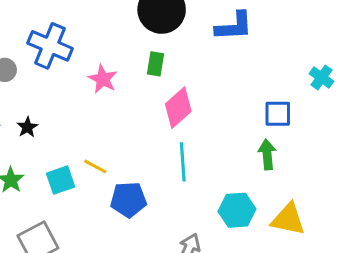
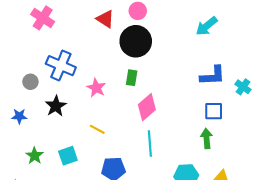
blue L-shape: (234, 26) -> (213, 76), moved
black star: (27, 127) -> (56, 106), moved, size x1.5
yellow line: (95, 166) -> (97, 129), moved

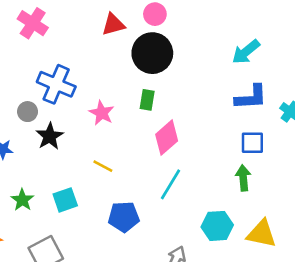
red triangle: (105, 19) -> (113, 25), turned -48
cyan arrow: (207, 26) -> (246, 52), moved
gray circle: (30, 82) -> (28, 112), moved
cyan line: (150, 143) -> (171, 184), turned 35

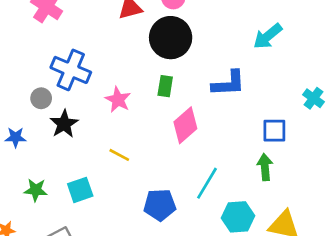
blue L-shape: (251, 97) -> (229, 83), moved
cyan line: (171, 184) -> (207, 183), moved
green star: (22, 200) -> (36, 190), turned -30
blue pentagon: (124, 217) -> (160, 205), moved

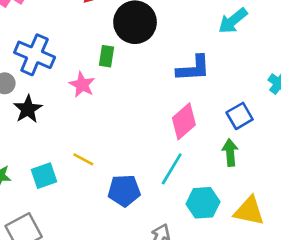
green rectangle: (165, 86) -> (107, 56), moved
pink diamond: (185, 125) -> (184, 121), moved
blue square: (274, 131) -> (240, 116), turned -30
yellow line: (119, 155) -> (83, 159), moved

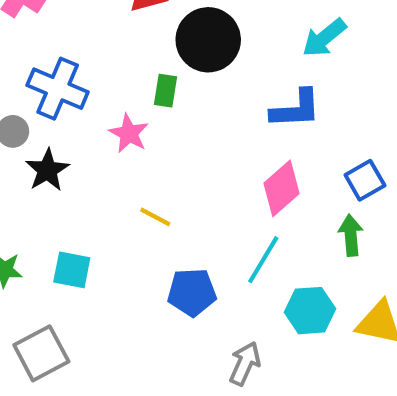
cyan arrow: (233, 21) -> (324, 38), moved
yellow line: (83, 159) -> (155, 217), moved
cyan square: (44, 176) -> (72, 270), turned 30

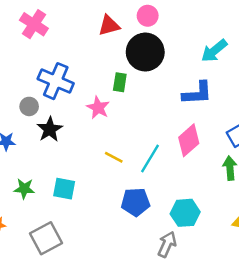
cyan line: (263, 260) -> (150, 158), moved
cyan hexagon: (310, 311) -> (185, 213), moved

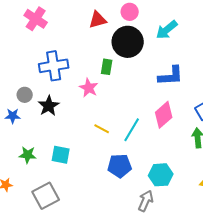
cyan arrow: (214, 51) -> (167, 30), moved
blue cross: (56, 81) -> (54, 66), turned -32
gray circle: (29, 106) -> (25, 95), moved

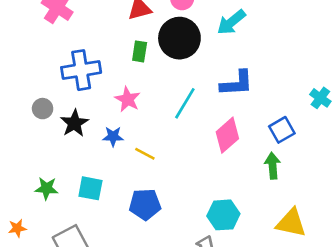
green rectangle: (107, 67) -> (140, 51), moved
blue star: (13, 116) -> (113, 136), moved
cyan line: (132, 130) -> (185, 103), moved
blue pentagon: (120, 166) -> (145, 204), moved

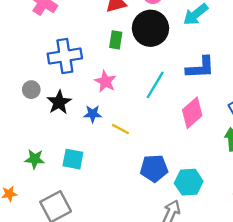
blue pentagon: (145, 204) -> (154, 168), moved

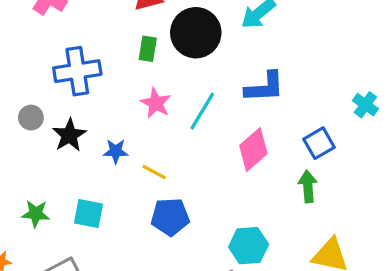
pink star: (105, 82) -> (156, 103), moved
blue pentagon: (154, 168) -> (170, 217), moved

